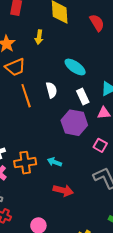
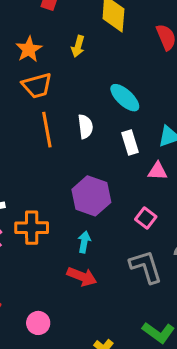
purple hexagon: (74, 123) -> (91, 196), moved
cyan arrow: (54, 162) -> (84, 242), moved, turned 72

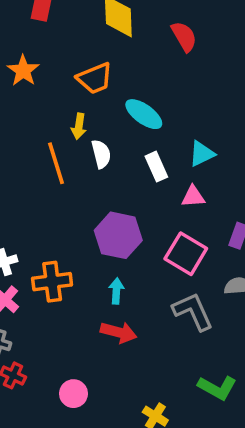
yellow arrow: (78, 46) -> (79, 126), moved
orange trapezoid: (37, 86) -> (95, 78), moved
pink square: (146, 218) -> (186, 254), size x1.6

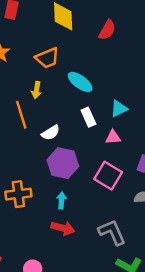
red semicircle: (184, 36) -> (107, 30), turned 60
white semicircle: (101, 154) -> (51, 133), moved, turned 72
gray L-shape: (193, 311) -> (112, 232), moved

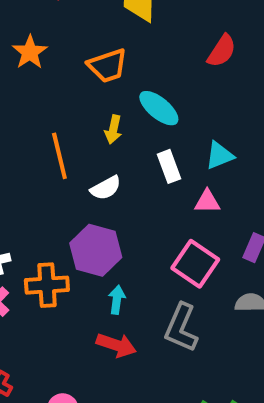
red semicircle: (107, 30) -> (222, 51), moved
yellow arrow: (36, 90) -> (113, 129), moved
purple hexagon: (63, 163) -> (96, 250), moved
gray L-shape: (112, 232) -> (181, 328), moved, turned -136

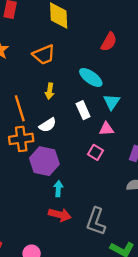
cyan ellipse: (159, 108) -> (91, 77), moved
cyan triangle: (220, 155) -> (112, 102), turned -30
pink square: (195, 264) -> (96, 152), moved, size x0.6
orange cross: (47, 285) -> (21, 139), moved
gray L-shape: (181, 328) -> (96, 221), moved

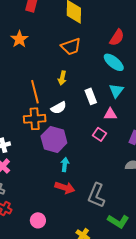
orange trapezoid: (44, 55) -> (71, 47), moved
cyan ellipse: (91, 77) -> (114, 62), moved

